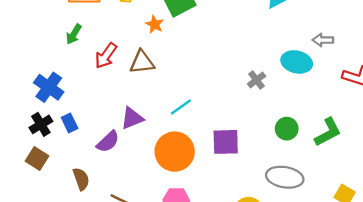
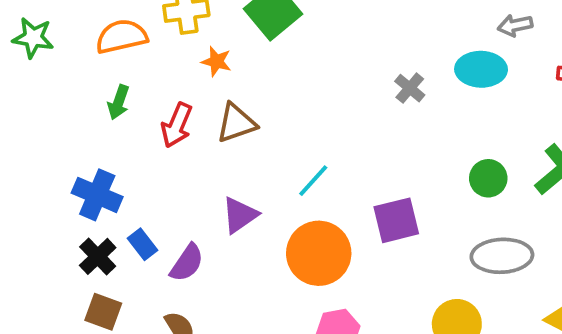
orange star: (155, 24) -> (216, 61), moved
gray cross: (257, 80) -> (410, 88), moved
purple semicircle: (108, 142) -> (187, 263), moved

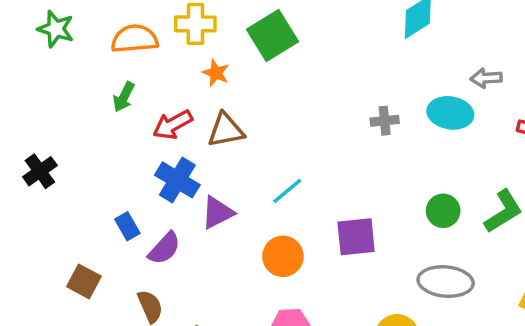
gray cross: (410, 88) -> (385, 121), turned 36
red arrow: (177, 125) -> (173, 125), turned 30
blue cross: (97, 195) -> (177, 180), moved
orange circle: (319, 253) -> (283, 256), size x0.7
black cross: (98, 256) -> (40, 171), moved

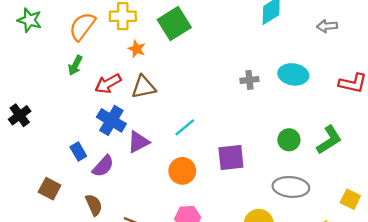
orange semicircle: (135, 39) -> (82, 26), turned -48
gray arrow: (486, 78) -> (327, 26), moved

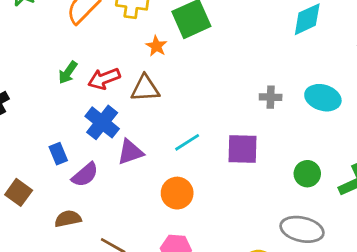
orange star: (137, 49) -> (156, 46), moved
green arrow: (75, 65) -> (68, 72), moved
purple square: (231, 157) -> (242, 149), moved
brown semicircle: (94, 205) -> (68, 219), turned -85

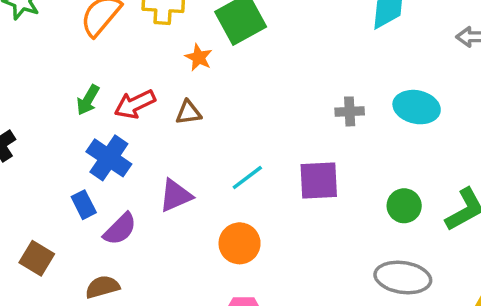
brown triangle: (145, 88) -> (188, 113), size x0.7
blue cross: (102, 122) -> (109, 158), moved

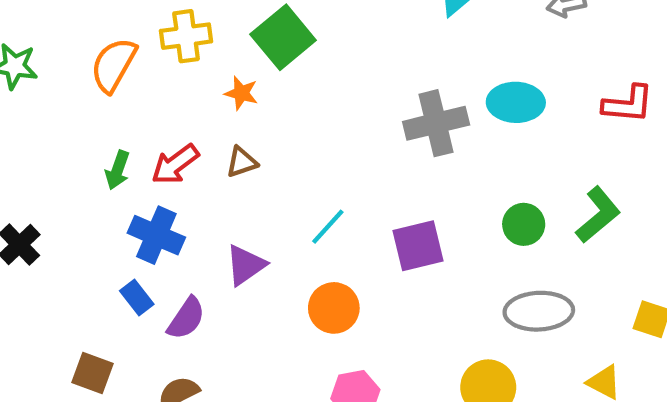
gray cross: (350, 111) -> (436, 123), size x1.8
purple square: (319, 181) -> (418, 246), moved

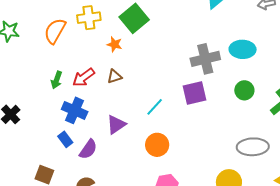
green circle: (524, 224) -> (244, 90), moved
purple square: (418, 246) -> (194, 93), moved

